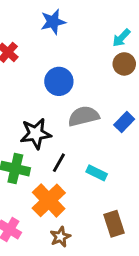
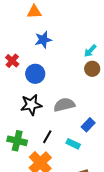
blue circle: (59, 81) -> (35, 74), moved
blue rectangle: (124, 122) -> (88, 125), moved
black star: (36, 134) -> (31, 105), moved

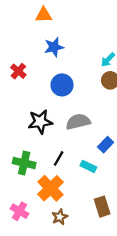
blue circle: (35, 74) -> (62, 85), moved

